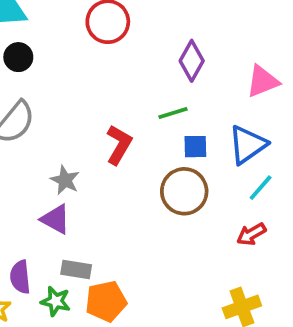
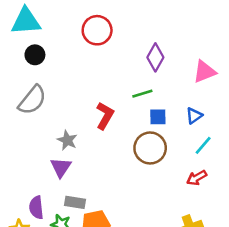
blue triangle: (248, 145) -> (194, 116), size x0.6
purple triangle: (56, 219) -> (61, 167), turned 35

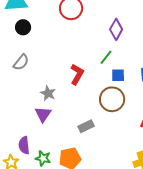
green line: (142, 94) -> (106, 57), turned -35
gray semicircle: (32, 100) -> (21, 62), size x0.7
gray rectangle: (75, 202) -> (86, 126), moved, turned -35

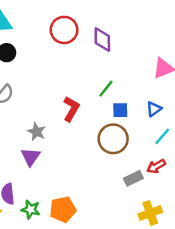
purple diamond: (116, 29) -> (102, 39), moved, turned -30
gray rectangle: (86, 126) -> (133, 178), moved

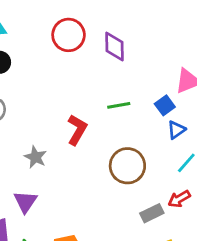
green line: (106, 89) -> (119, 105), turned 42
blue square: (120, 110) -> (165, 105), moved, turned -35
purple triangle: (31, 157) -> (25, 202), moved

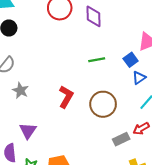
red L-shape: (77, 130) -> (66, 97), moved
gray star: (35, 157) -> (20, 90), moved

